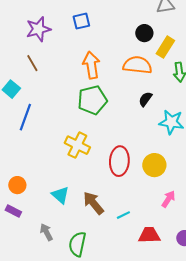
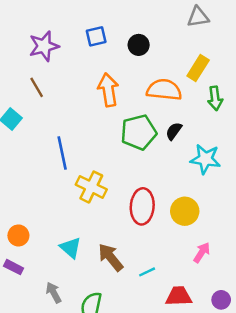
black circle: (144, 33) -> (139, 45), moved
green pentagon: (92, 100) -> (139, 132), moved
blue line: (25, 117) -> (62, 153), moved, turned -32

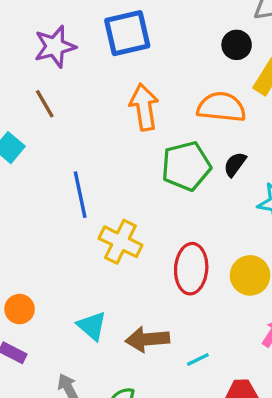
blue square: (96, 36) -> (127, 33), size x1.6
black circle: (139, 45) -> (237, 45), moved
brown arrow: (111, 257) -> (147, 339), turned -56

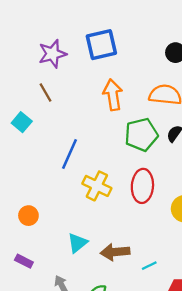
blue line: (80, 195) -> (70, 154), turned 36
red ellipse: (191, 269) -> (142, 186), moved
orange circle: (20, 309) -> (28, 216), moved
cyan triangle: (92, 326) -> (77, 243), turned 40

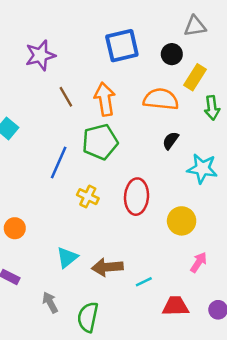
blue square: (101, 45) -> (122, 46), moved
brown line: (46, 93) -> (66, 97), moved
green pentagon: (141, 135) -> (100, 142), moved
yellow cross: (97, 186) -> (88, 197), size x0.7

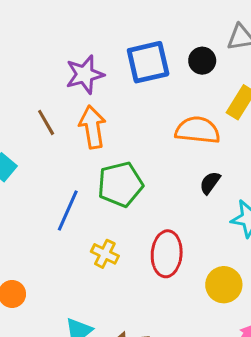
black circle: (172, 54) -> (202, 61), moved
purple star: (40, 55) -> (85, 75), moved
brown line: (66, 97) -> (46, 122), moved
orange arrow: (105, 99) -> (92, 127), moved

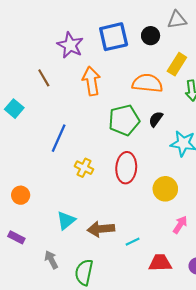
purple star: (85, 75) -> (70, 45), turned -30
orange arrow: (92, 127) -> (91, 81), moved
green pentagon: (120, 184) -> (124, 120), moved

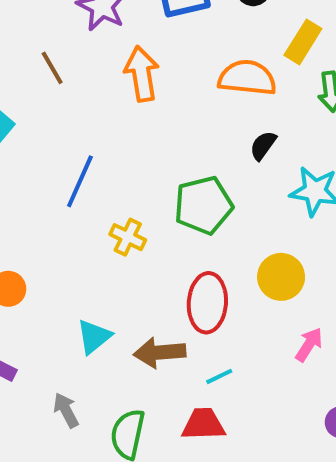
green pentagon: (124, 120) -> (203, 205), moved
red ellipse: (126, 168) -> (207, 303), moved
red trapezoid: (160, 263) -> (203, 424), moved

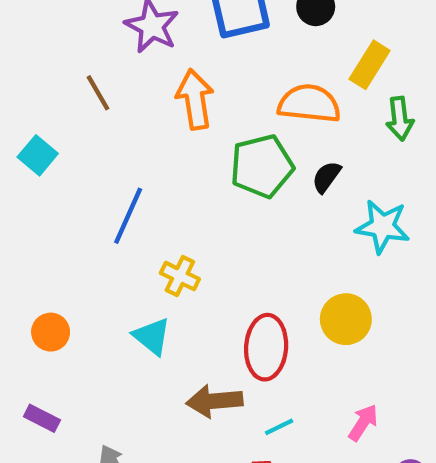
green pentagon: (203, 205) -> (262, 166), moved
cyan triangle: (94, 337) -> (152, 336), moved, turned -42
pink arrow: (309, 345) -> (363, 423), moved

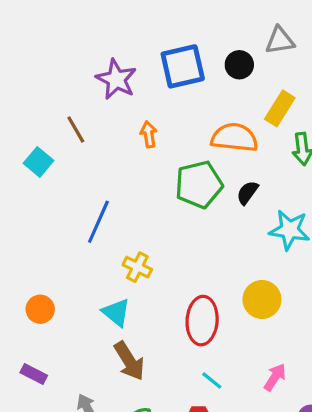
orange arrow: (195, 99) -> (149, 134), size x0.6
cyan square: (38, 155) -> (39, 162), moved
brown arrow: (214, 401) -> (129, 361), moved, turned -117
cyan line: (279, 427) -> (212, 380), turned 65

